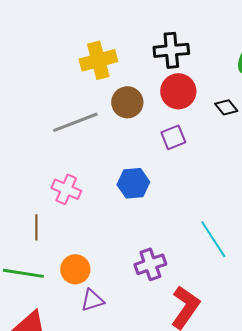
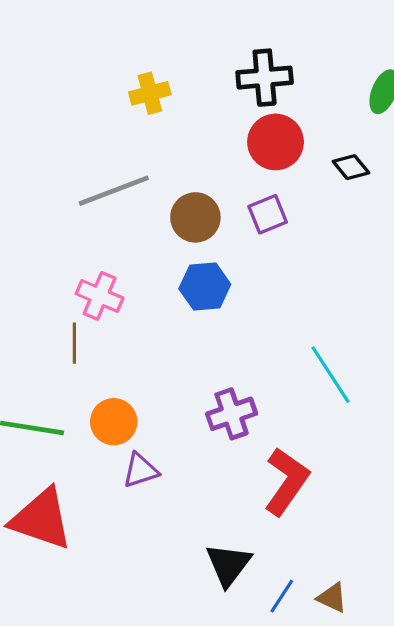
yellow cross: (98, 60) -> (150, 93), size x0.7
brown circle: (127, 102) -> (195, 217), moved
brown line: (36, 227) -> (74, 343), moved

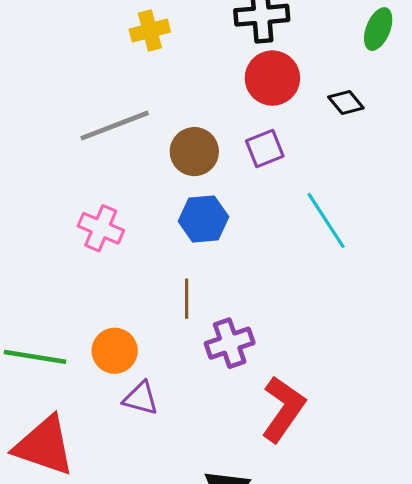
brown line: (74, 343) -> (187, 299), moved
cyan line: (331, 375) -> (326, 221), moved
purple triangle: (140, 470) -> (141, 398), turned 33

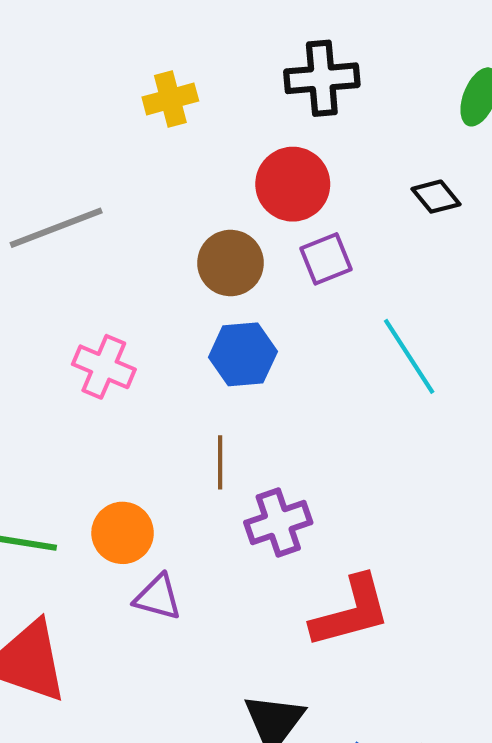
red circle: (272, 78) -> (293, 184), moved
gray line: (115, 126) -> (56, 228), moved
red L-shape: (283, 409) -> (351, 612), turned 40

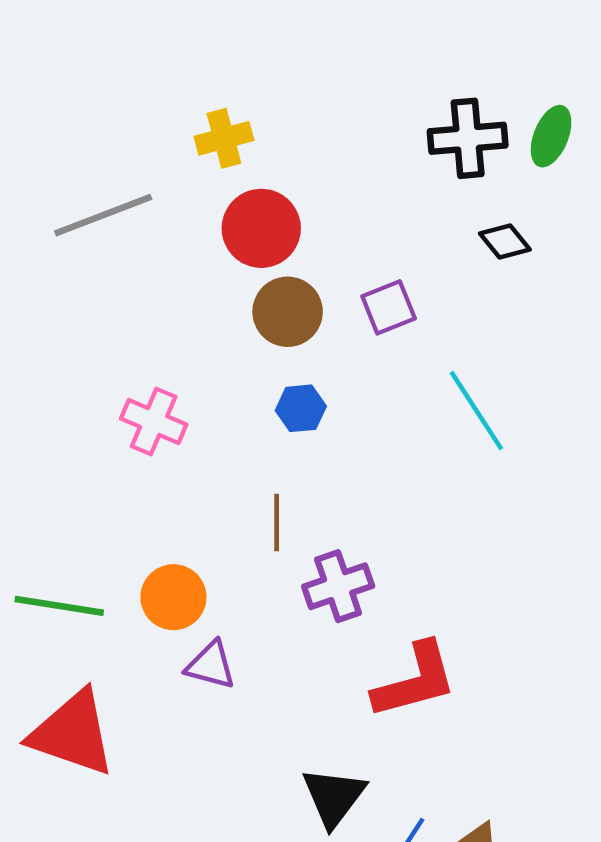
black cross: (322, 78) -> (468, 138), moved
red circle: (293, 184) -> (261, 228), moved
gray line: (56, 228) -> (103, 215), moved
blue hexagon: (243, 354) -> (301, 408), size x0.7

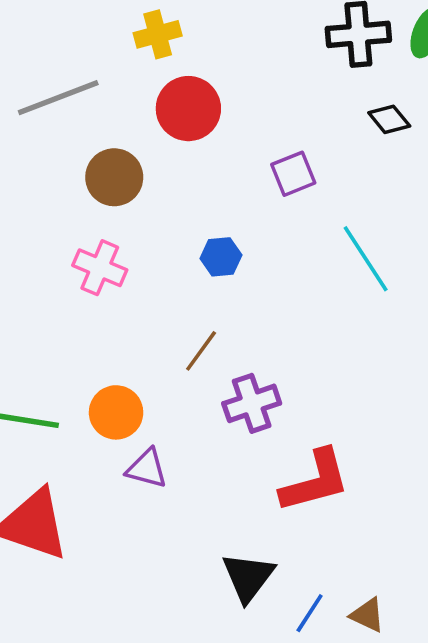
brown circle: (288, 312) -> (114, 177), moved
brown line: (277, 523) -> (201, 351), turned 36

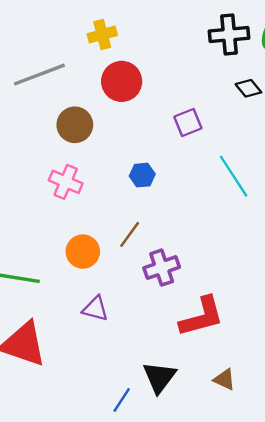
orange circle: (116, 412) -> (83, 252), moved
blue line: (310, 613) -> (122, 400), moved
brown triangle: (367, 615) -> (224, 379), moved

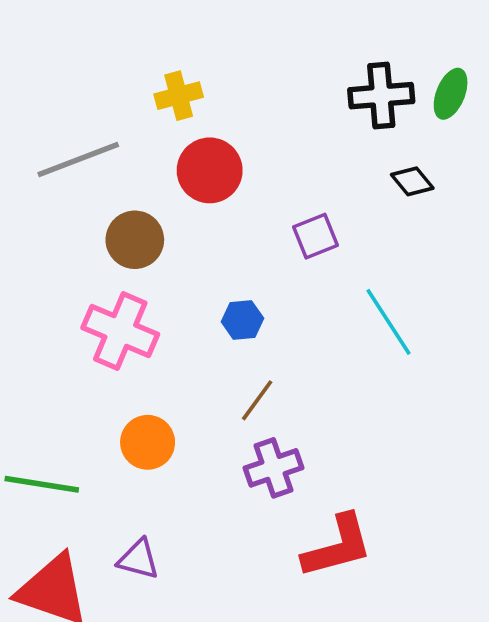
pink cross: (66, 182) -> (120, 331), size x1.4
brown line: (130, 234) -> (257, 400), moved
purple triangle: (95, 309) -> (138, 559), moved

